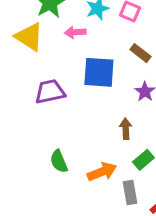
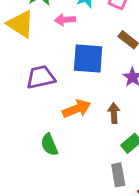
orange arrow: (102, 172) -> (77, 109), moved

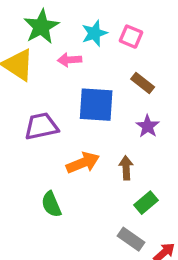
gray rectangle: (118, 175) -> (131, 239), turned -45

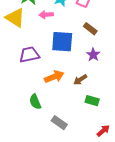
brown arrow: (126, 168) -> (80, 80), turned -120
green rectangle: (146, 203) -> (92, 101), turned 56
gray rectangle: (131, 239) -> (59, 123), moved

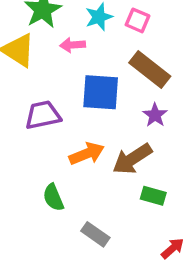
brown rectangle: (90, 29) -> (150, 69), size x1.6
brown arrow: (80, 80) -> (132, 159), size x1.6

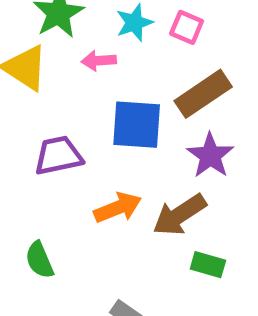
brown rectangle: (150, 69) -> (203, 94), turned -72
purple star: (155, 115) -> (210, 156), size x1.4
green semicircle: (53, 198) -> (39, 260), moved

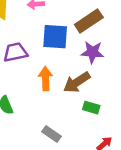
purple star: (210, 156) -> (92, 52), turned -30
orange arrow: (118, 208) -> (45, 79), turned -70

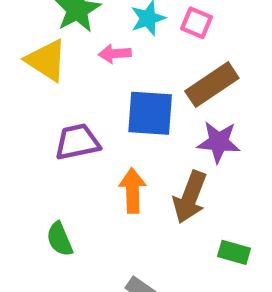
brown arrow: (77, 82) -> (190, 197), turned -36
green rectangle: (91, 108) -> (234, 252), moved

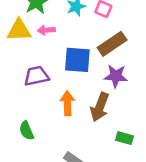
pink arrow: (115, 54) -> (46, 30), moved
yellow triangle: (46, 60) -> (19, 30), turned -35

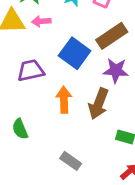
blue square: (77, 60) -> (75, 53), turned 32

